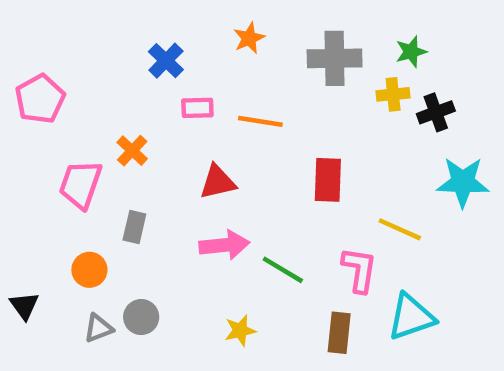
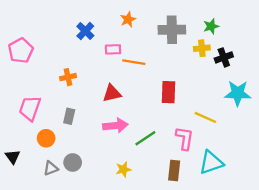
pink rectangle: (197, 108) -> (113, 49), moved
orange cross: (132, 151) -> (68, 77), turned 35
pink trapezoid: (80, 184) -> (30, 108), moved
green line: (283, 270) -> (145, 138), turned -65

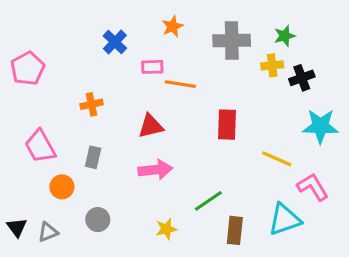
pink trapezoid: (30, 108) -> (40, 146), turned -48
green line: (145, 138) -> (208, 201), moved
pink L-shape: (185, 138) -> (313, 187), moved, turned -40
black triangle: (13, 157) -> (17, 227), moved
gray triangle: (51, 168) -> (48, 232), moved

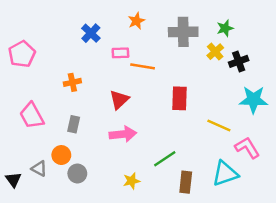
yellow cross: (272, 65) -> (215, 52), turned -35
red triangle: (151, 126) -> (119, 100), turned -30
orange circle: (62, 187) -> (61, 155), moved
gray triangle: (48, 232) -> (39, 169), moved, turned 49

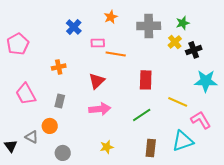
green line: (165, 159) -> (142, 115), moved
gray circle: (77, 174) -> (63, 153), moved

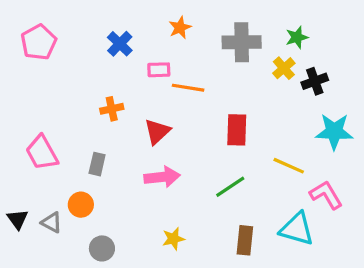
pink pentagon: (18, 44) -> (39, 42), moved
orange cross: (59, 67) -> (112, 109), moved
cyan triangle: (183, 141) -> (297, 229), turned 35
black triangle: (11, 146) -> (18, 219), moved

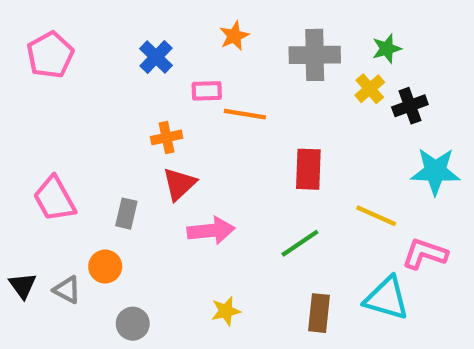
orange cross: (112, 109) -> (167, 137), moved
red triangle: (157, 132) -> (179, 184), moved
pink L-shape: (326, 195) -> (425, 254), turned -40

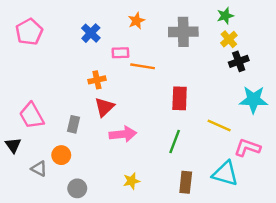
green star: (387, 49) -> (225, 16), moved
yellow cross: (370, 89) -> (229, 39), moved
green line: (300, 243) -> (175, 142), turned -35
black triangle: (23, 286) -> (13, 145), moved

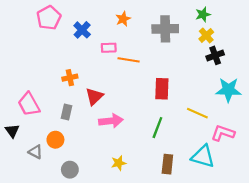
pink pentagon: (29, 32) -> (49, 18), moved
orange cross: (97, 80) -> (70, 78), moved

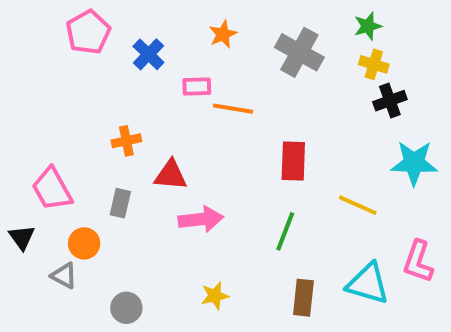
gray cross: (165, 29) -> (299, 52), turned 30
yellow cross: (206, 35) -> (374, 64), turned -32
red triangle: (94, 96) -> (171, 175), turned 48
pink L-shape: (223, 133) -> (418, 262), moved, turned -90
orange circle: (55, 140) -> (84, 243), moved

